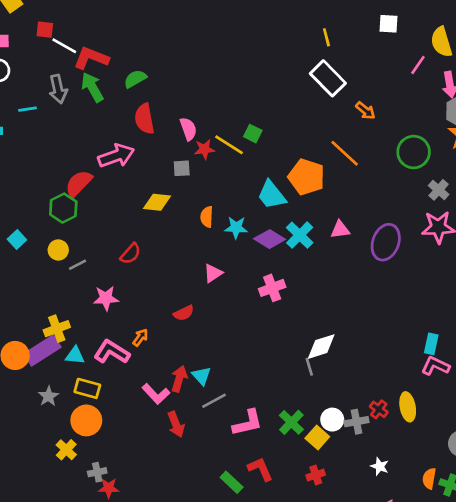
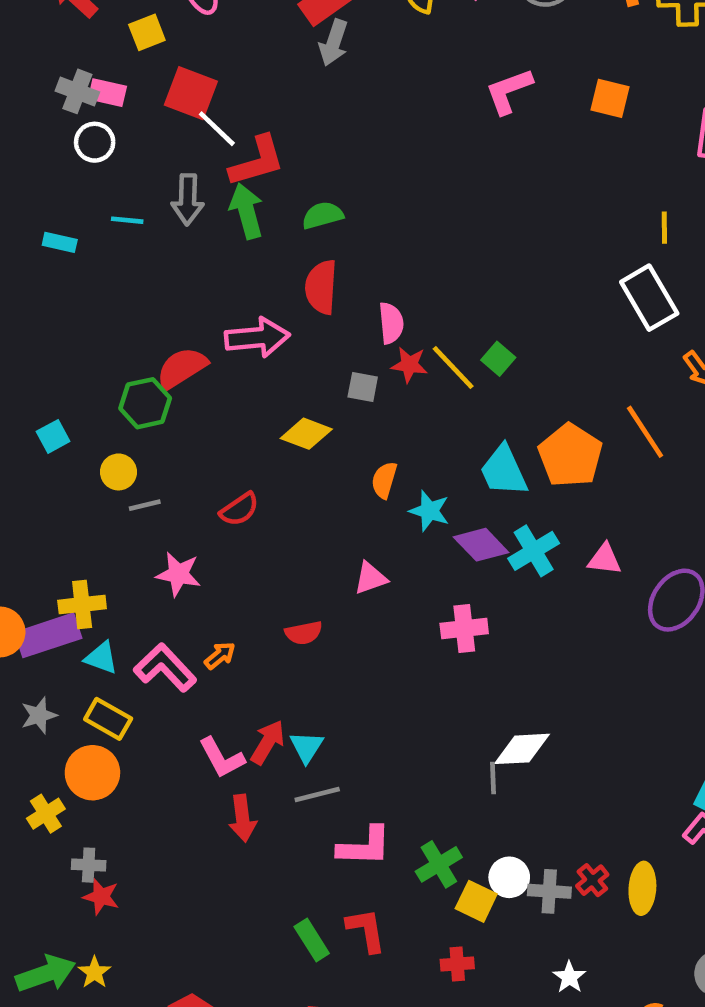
red square: (45, 30) -> (191, 93), size x1.6
red L-shape: (91, 58) -> (257, 161), turned 128
yellow square: (317, 438) -> (476, 901), turned -30

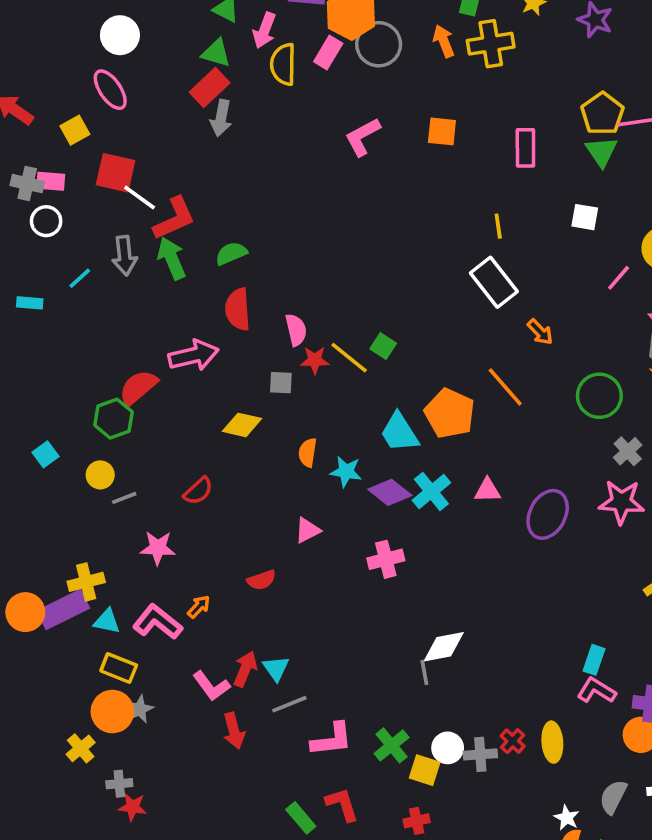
cyan line: (127, 220) -> (80, 278), turned -40
gray star: (39, 715) -> (139, 709), moved
white star: (569, 977) -> (567, 818), moved

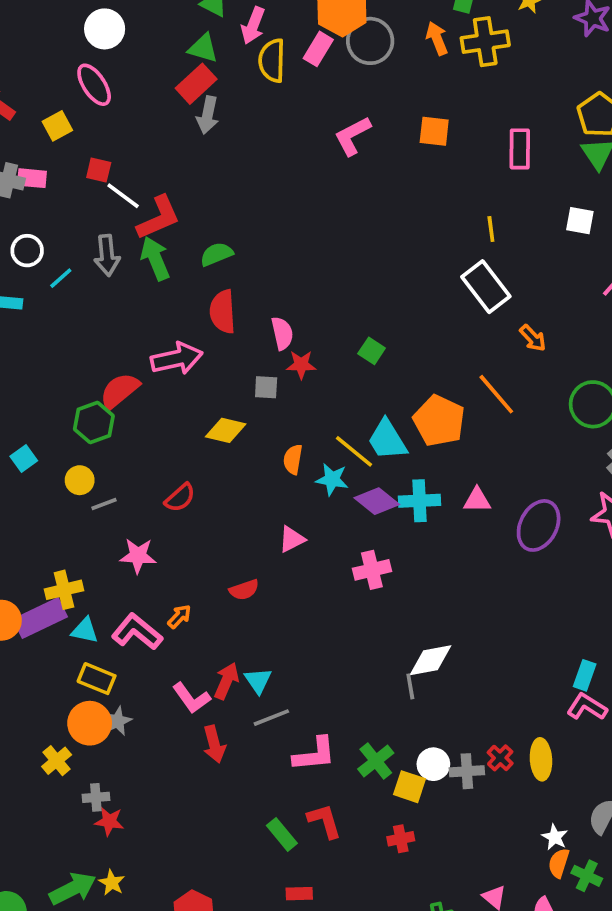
red square: (116, 173) -> (99, 170), size x0.6
white circle: (46, 221) -> (27, 251), moved
yellow line: (349, 358) -> (354, 451), moved
cyan cross: (431, 492) -> (419, 501), turned 36

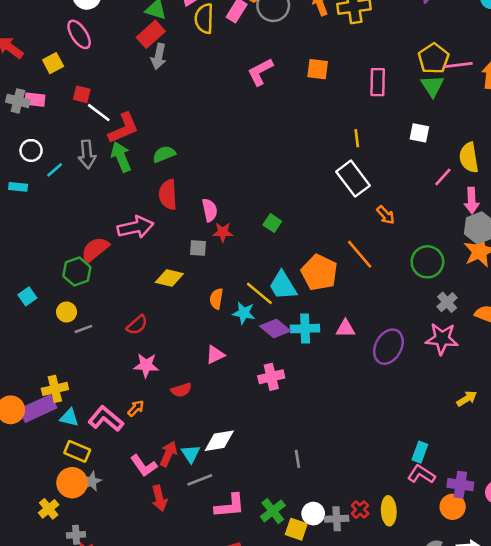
pink star: (138, 556) -> (146, 365), moved
white diamond: (430, 660) -> (219, 441), moved

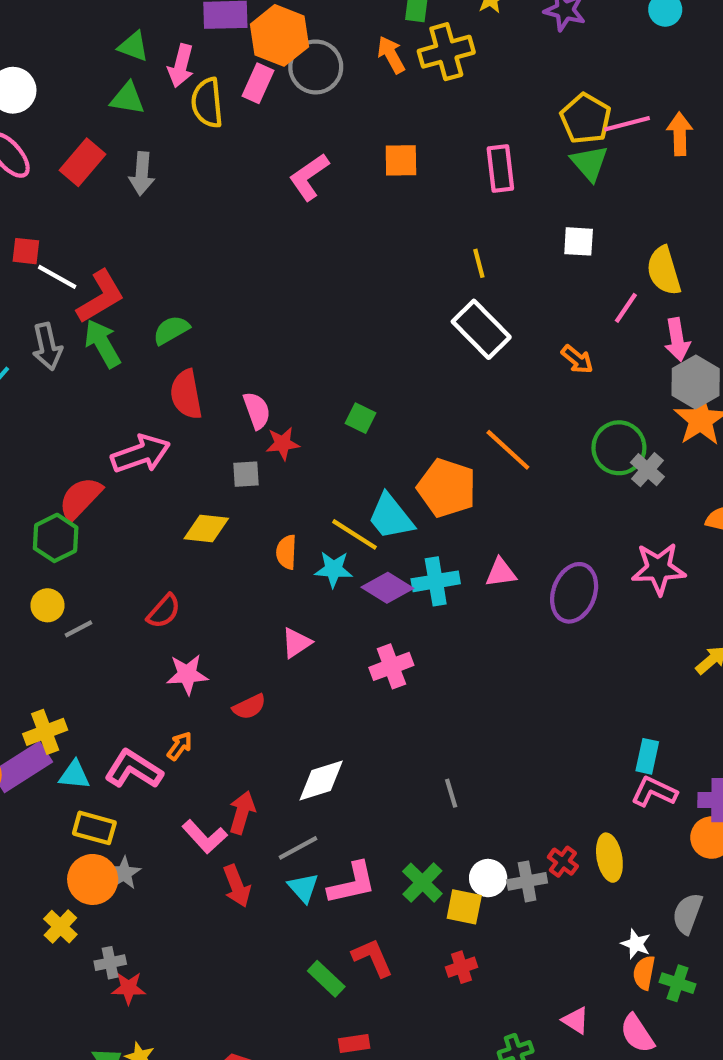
red rectangle: (151, 34) -> (82, 162), moved
orange arrow: (386, 215) -> (577, 359), moved
gray cross: (447, 302) -> (647, 470), moved
cyan triangle: (191, 454) -> (303, 888), moved

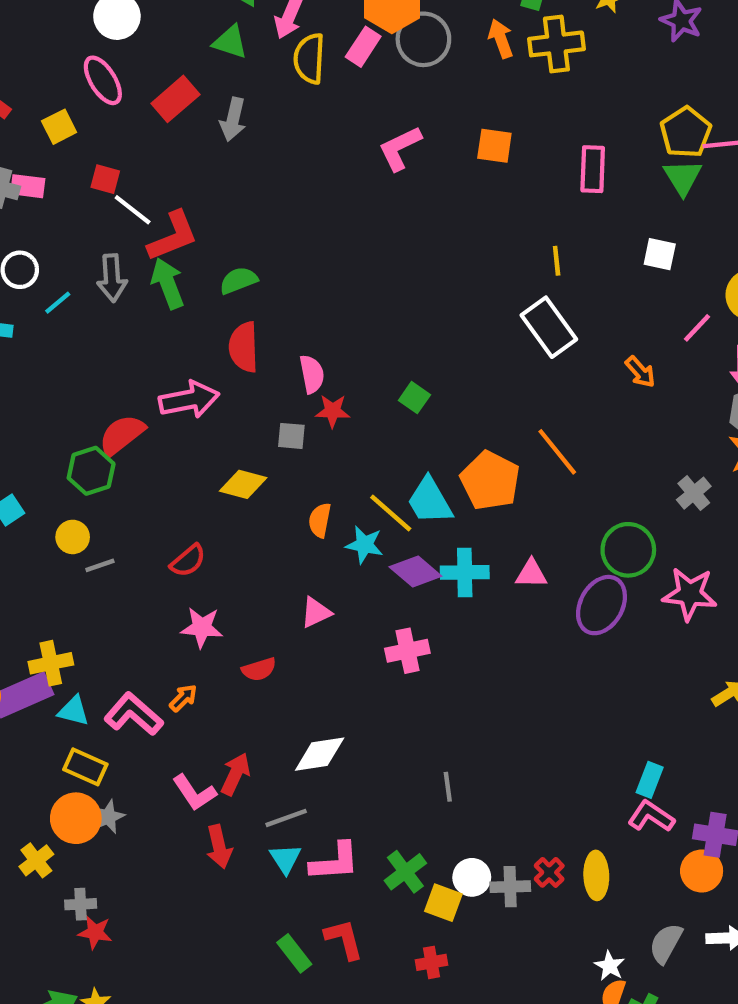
green circle: (619, 448) -> (628, 550), moved

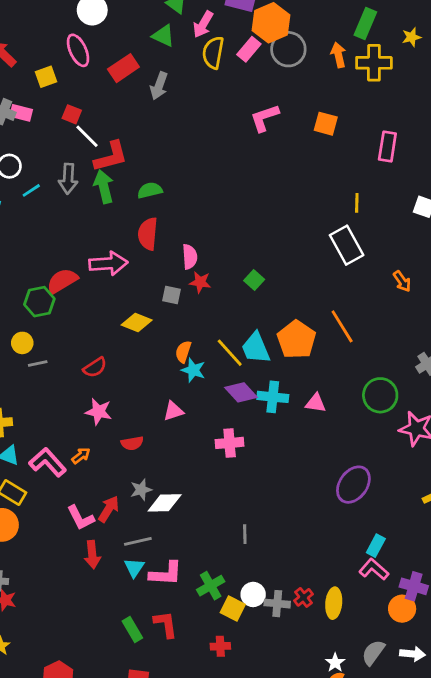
cyan star: (364, 545) -> (193, 370), moved
purple ellipse: (601, 605) -> (353, 485), moved
gray star: (108, 817) -> (141, 490), moved

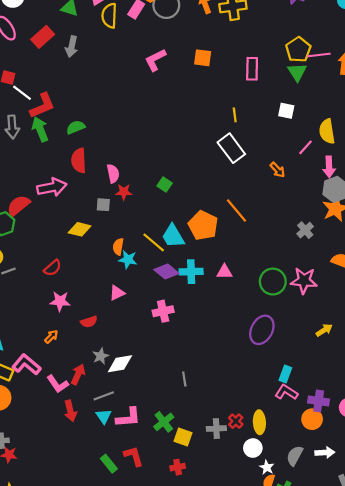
green circle: (380, 395) -> (273, 282), moved
pink L-shape: (48, 462) -> (26, 364), moved
white circle: (253, 594) -> (253, 448), moved

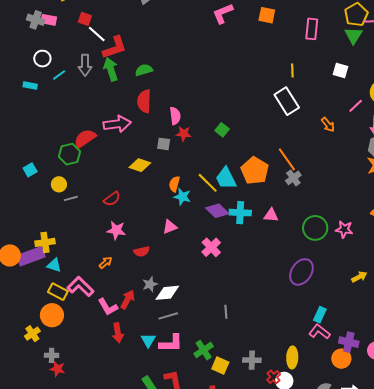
gray cross: (305, 230) -> (293, 178), moved
pink star: (304, 281) -> (344, 229), size x0.7
pink cross: (163, 311) -> (211, 247), turned -36
gray line: (104, 396) -> (168, 316), moved
red cross: (236, 421) -> (274, 377), moved

